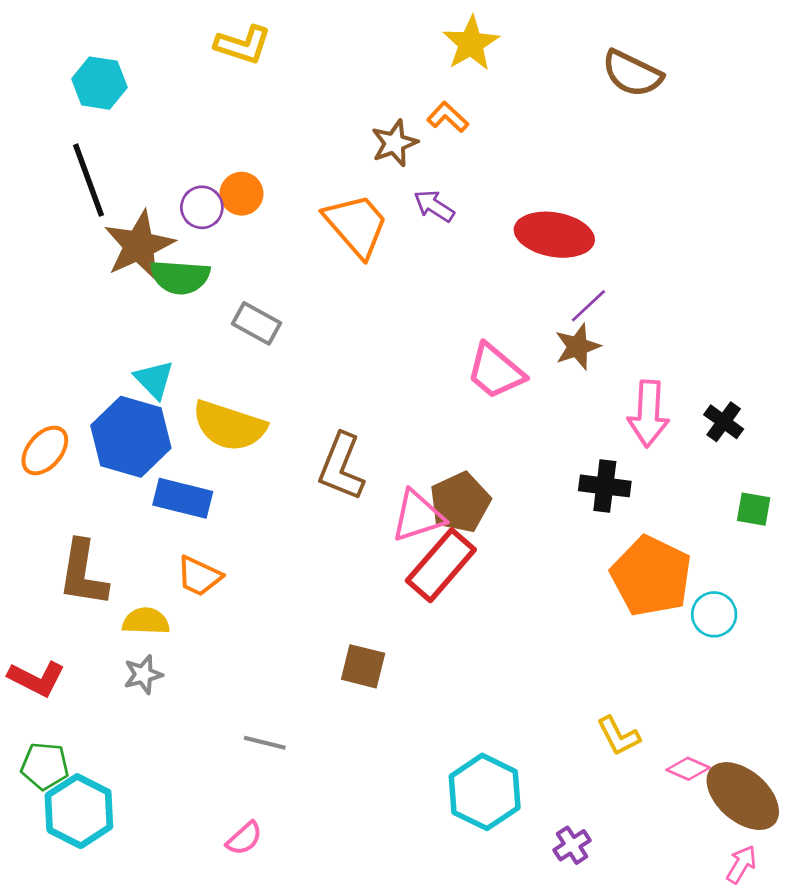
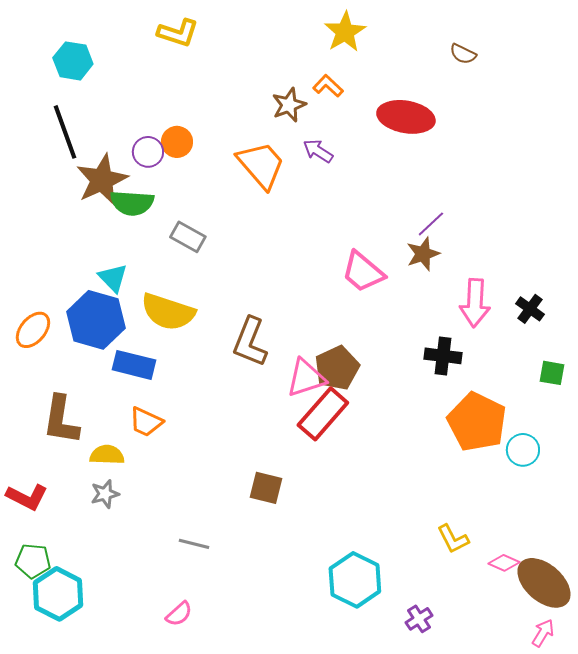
brown semicircle: (632, 73) -> (463, 54), size x0.6
red ellipse: (554, 235) -> (406, 117), moved

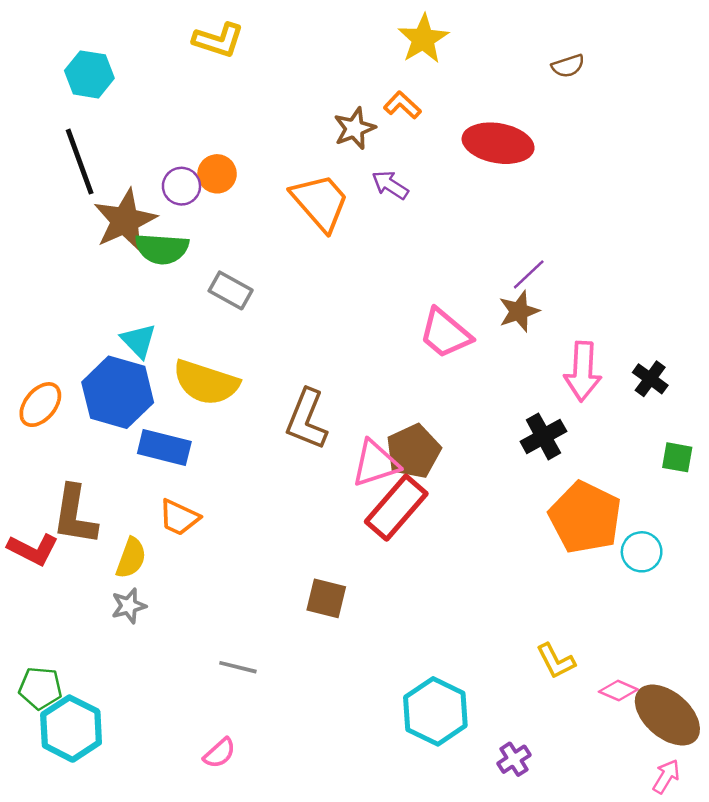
brown semicircle: (463, 54) -> (568, 66), turned -44
black cross: (443, 356) -> (543, 436), turned -36
yellow semicircle: (107, 455) -> (131, 558), turned 108
red L-shape: (27, 497) -> (33, 549), moved

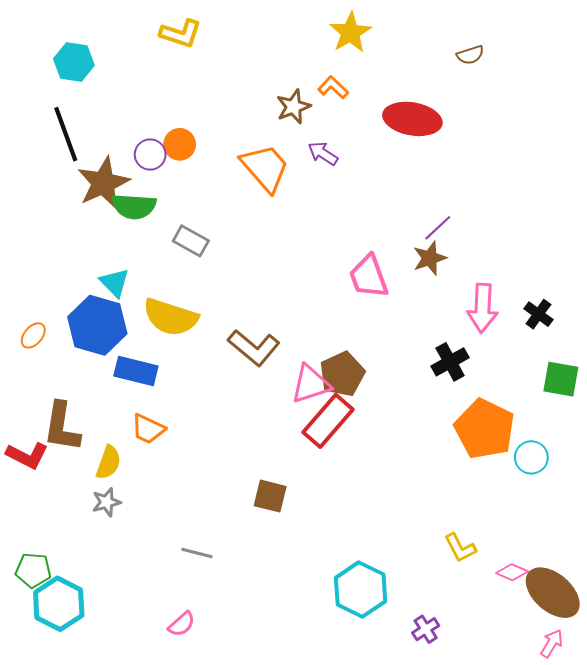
pink trapezoid: (445, 333) -> (369, 276), turned 30
orange ellipse: (40, 405) -> (33, 335), size x0.7
brown L-shape: (307, 419) -> (254, 348), turned -72
green square: (677, 457) -> (561, 379), size x1.4

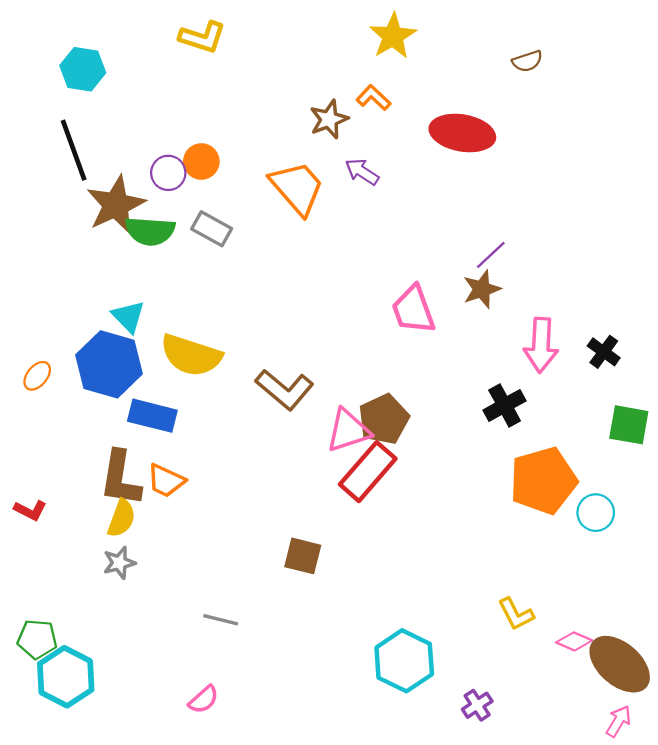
gray rectangle: (191, 241) -> (212, 229), moved
brown L-shape: (62, 427) -> (120, 478), moved
orange pentagon: (485, 429) -> (543, 481), turned 30
red L-shape: (27, 455) -> (30, 510), size x0.7

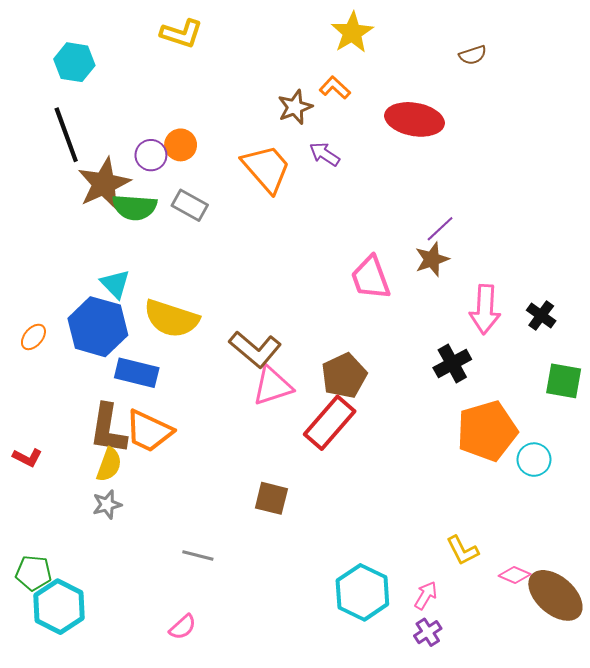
pink triangle: (348, 431) -> (273, 386), moved
orange trapezoid: (166, 481) -> (149, 431), size x1.4
pink arrow: (619, 721) -> (426, 595), moved

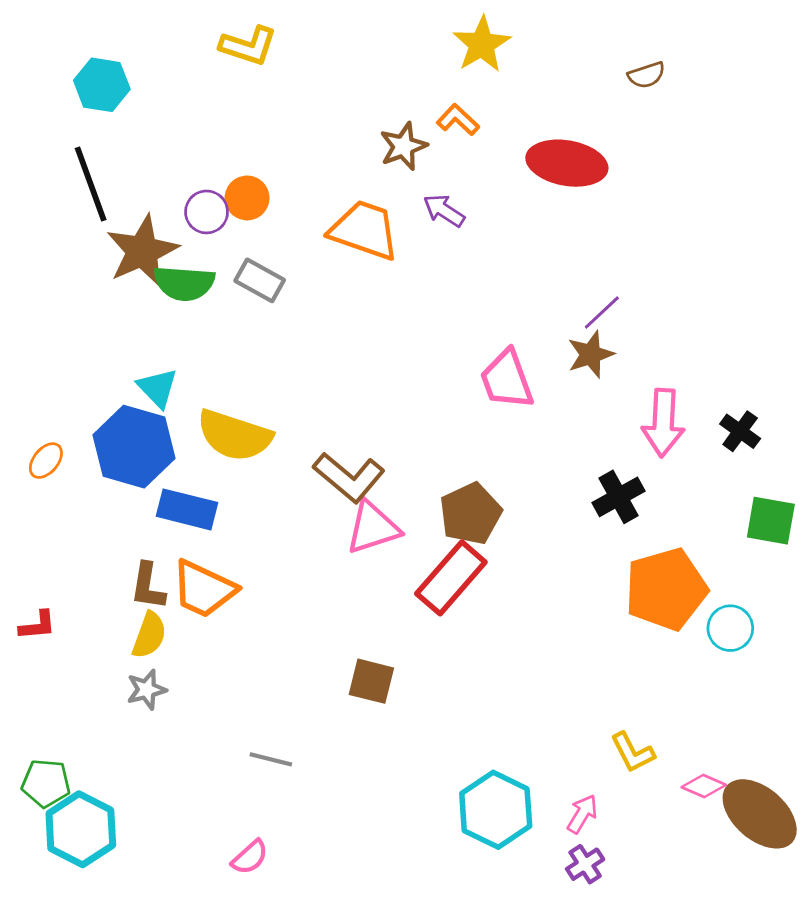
orange trapezoid: (266, 168) -> (364, 230), turned -30
brown L-shape: (108, 429) -> (148, 586), size x0.7
red L-shape: (27, 457) -> (38, 625), turned -32

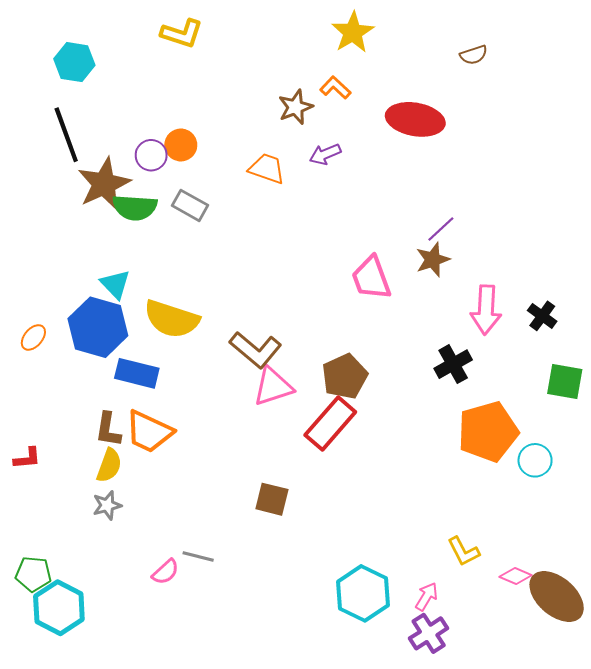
purple arrow: (444, 211) -> (325, 154), turned -56
orange trapezoid: (364, 230) -> (267, 169), size x0.7
pink semicircle: (250, 857) -> (165, 572), moved
purple cross: (585, 864) -> (429, 633), size x1.4

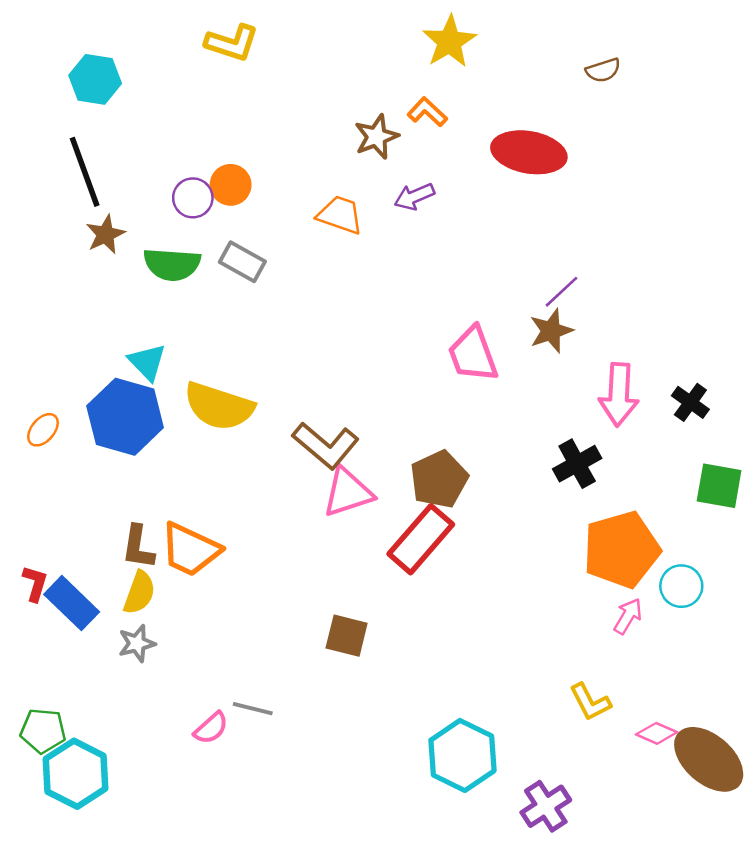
brown star: (104, 184) -> (106, 234), moved, size x0.6
blue rectangle: (137, 373) -> (72, 603), moved, turned 30
red L-shape: (27, 458) -> (35, 583), turned -68
pink arrow: (427, 596) -> (628, 616), moved

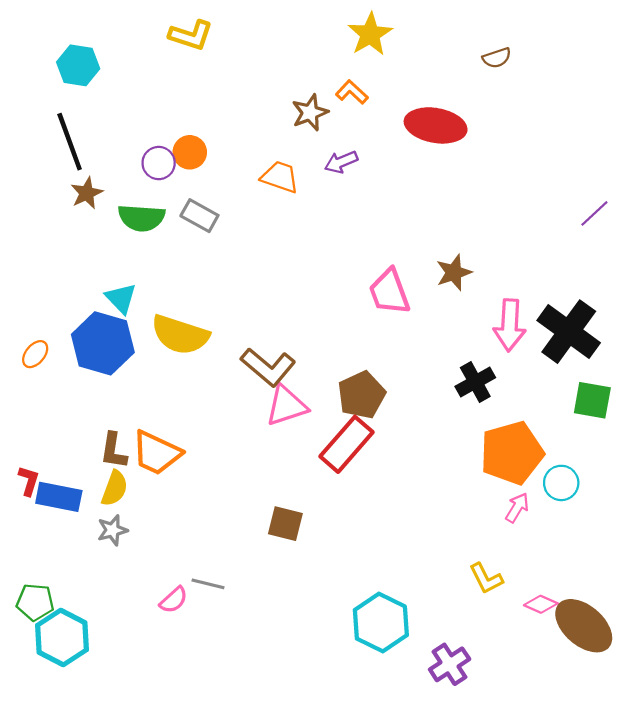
purple line: (561, 292) -> (594, 213), moved
black cross: (690, 402) -> (569, 332), size x2.0
blue rectangle: (72, 603) -> (59, 497), turned -33

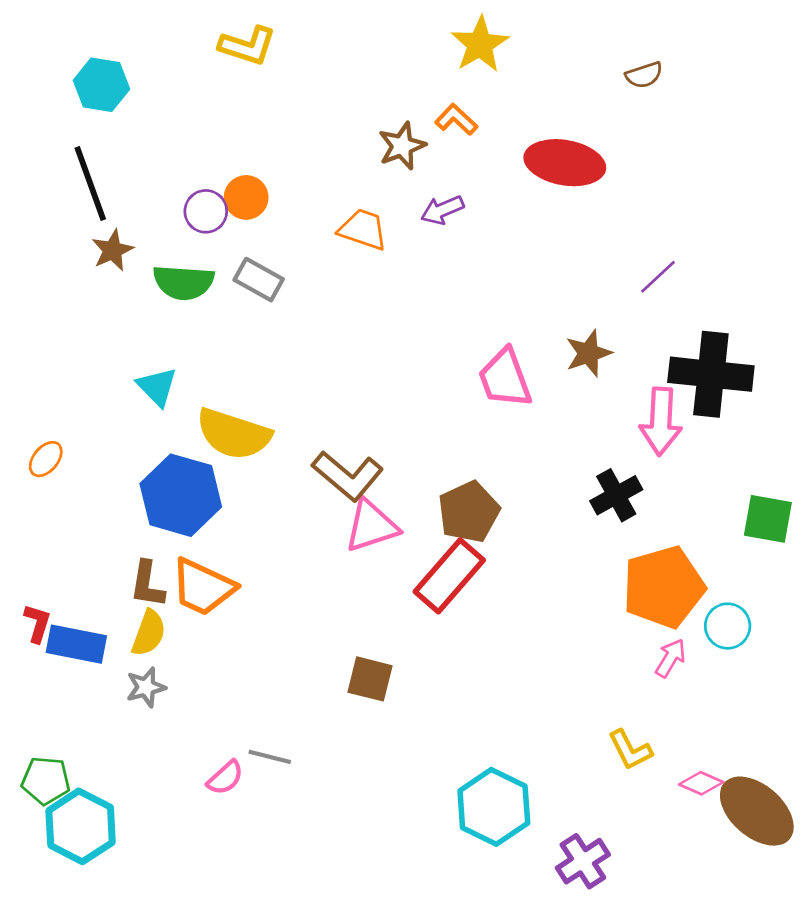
purple line: (594, 213) -> (658, 277), moved
black cross: (569, 332) -> (711, 374), moved, turned -30
blue hexagon: (103, 343) -> (181, 495), moved

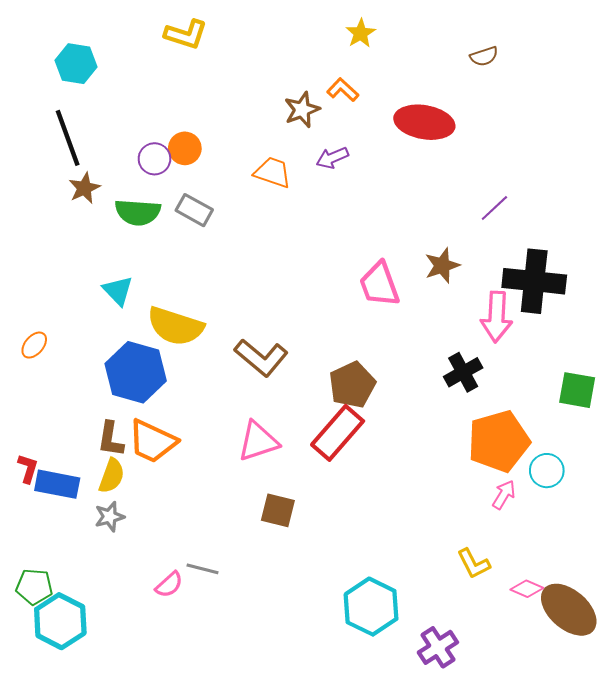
yellow star: (480, 44) -> (361, 33), size x0.7
pink triangle: (371, 526) -> (258, 441), moved

